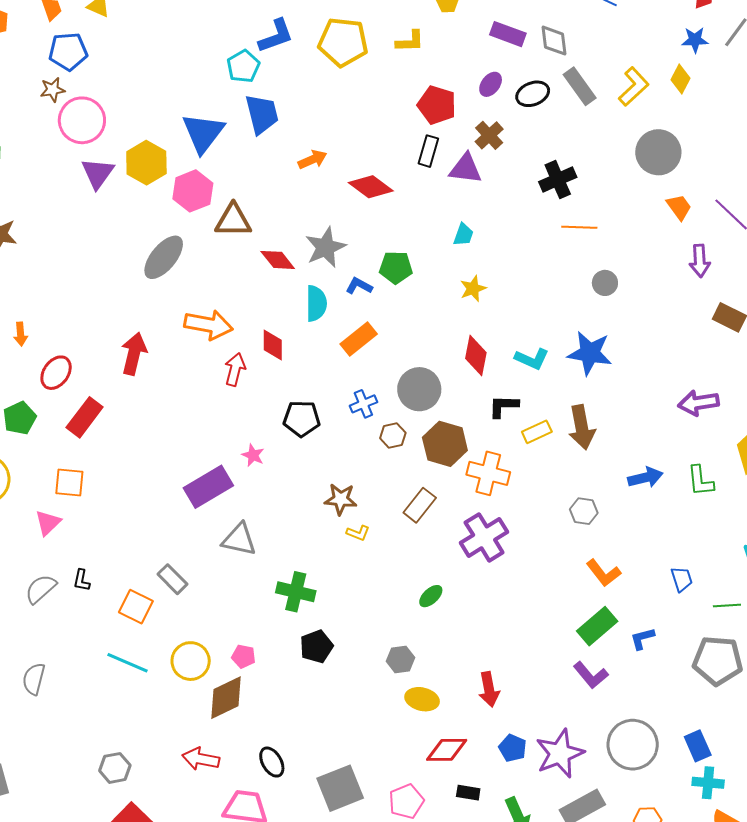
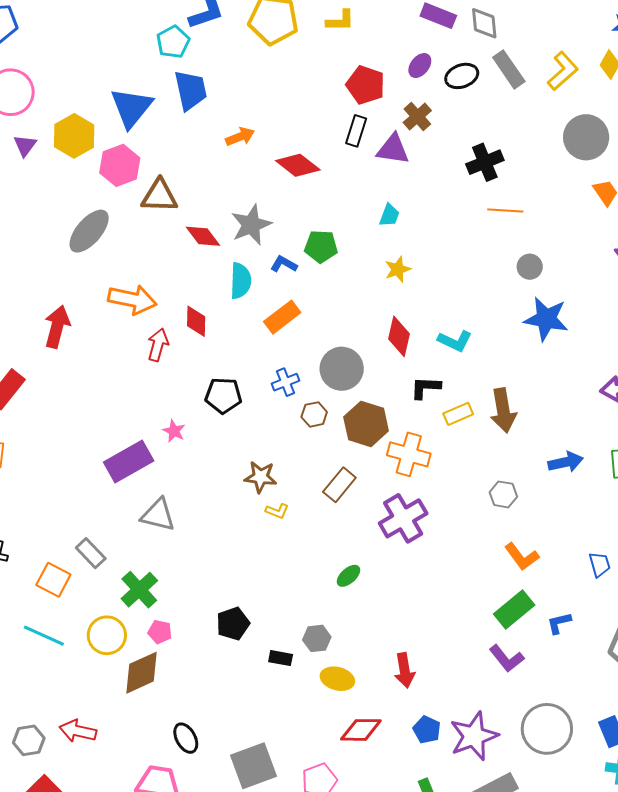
purple triangle: (98, 173) -> (25, 145), size x0.7
blue star: (590, 353) -> (546, 319), moved
green cross: (296, 592) -> (139, 590), moved, turned 33
red arrow: (201, 759) -> (78, 731), moved
black rectangle: (468, 793) -> (281, 658), moved

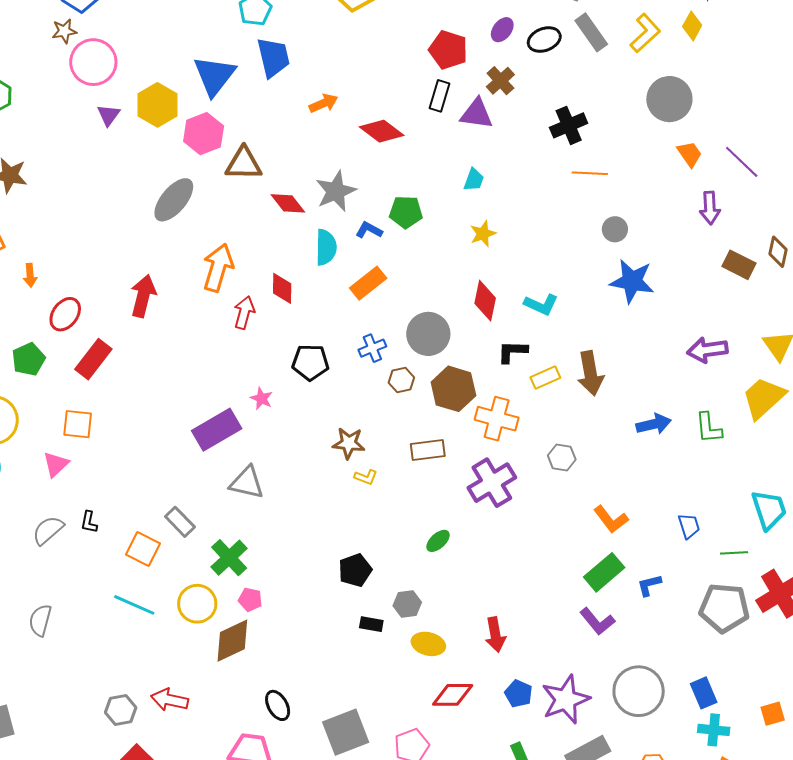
orange arrow: (132, 300) -> (218, 268), turned -84
brown rectangle: (339, 485) -> (428, 450), turned 44
gray hexagon: (503, 494) -> (562, 457), moved
black pentagon: (233, 624) -> (355, 570), moved

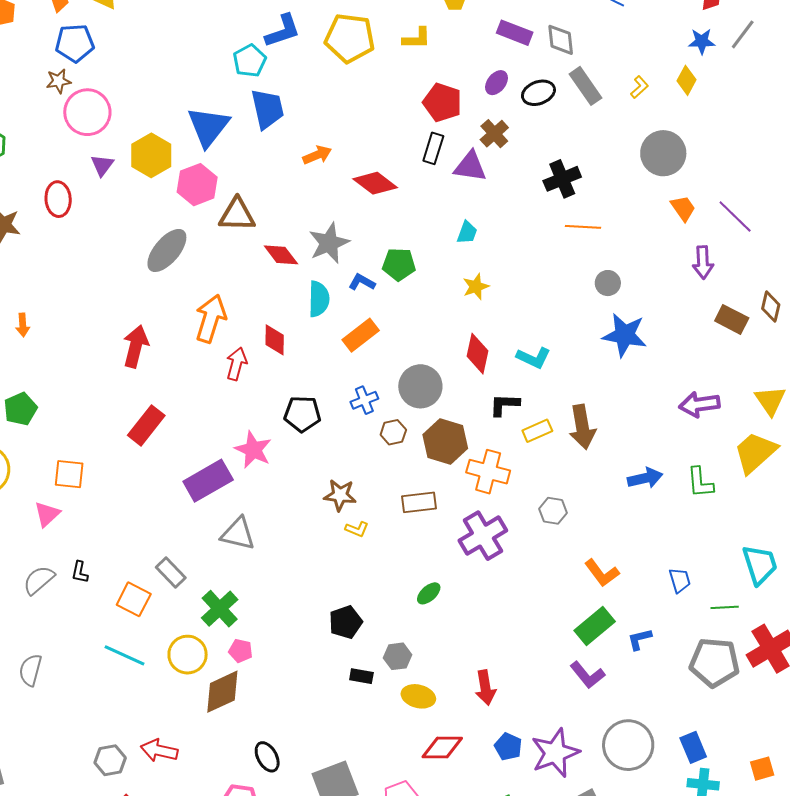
yellow L-shape: (645, 33) -> (639, 87), size x0.6
red ellipse: (65, 314) -> (58, 199), moved, turned -40
red rectangle: (93, 359) -> (146, 425), moved
pink star: (262, 399) -> (253, 450), size x1.6

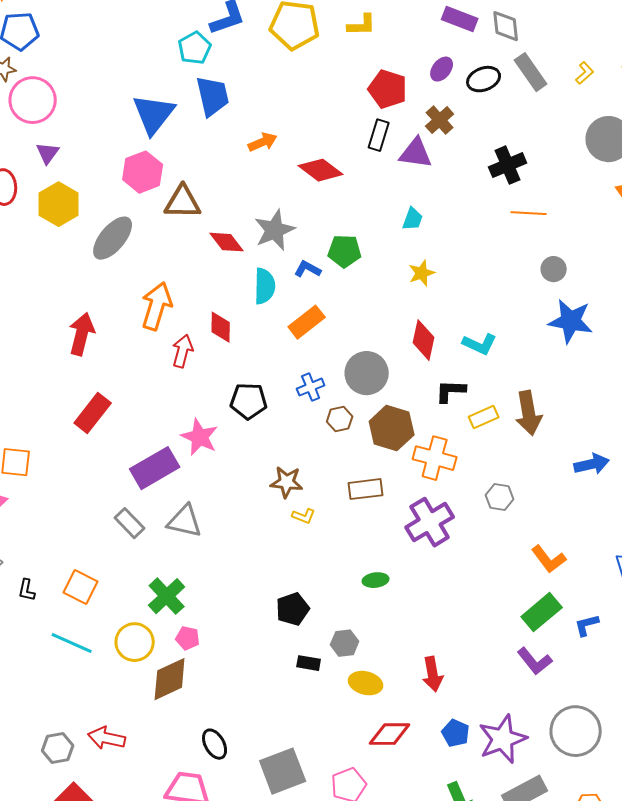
yellow hexagon: (151, 155) -> (59, 204), moved
black L-shape: (80, 572) -> (27, 590), moved
gray rectangle: (171, 572) -> (130, 523), moved
green ellipse: (429, 593) -> (376, 580), turned 35

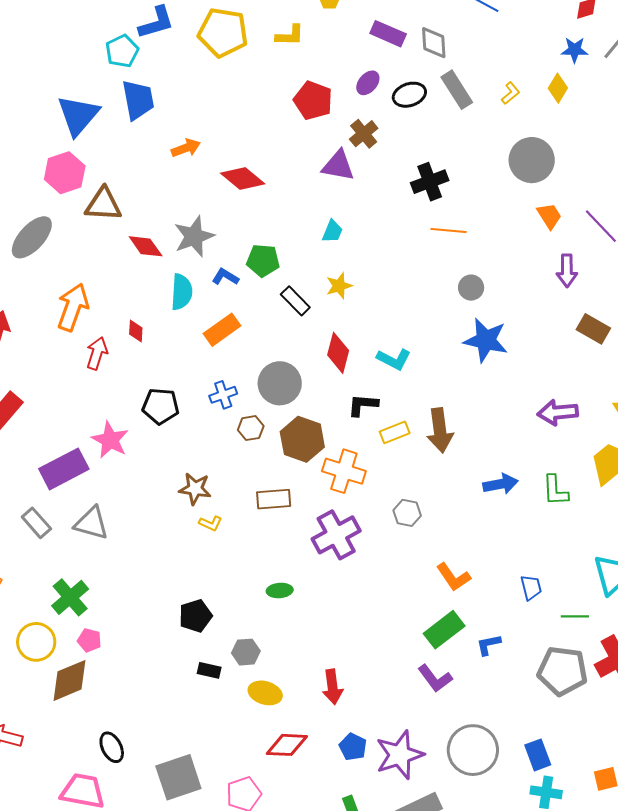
black rectangle: (379, 135) -> (295, 301), moved, turned -64
red diamond: (221, 327) -> (136, 331), size x0.7

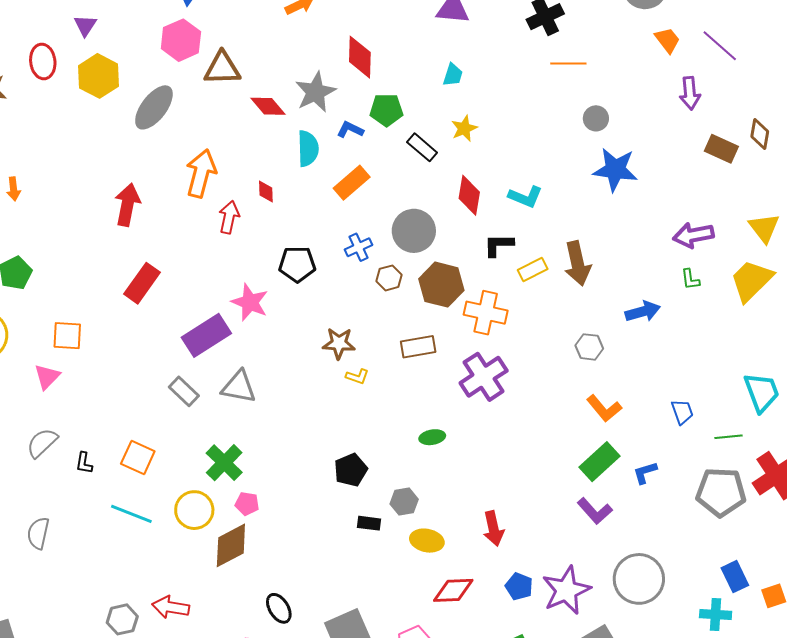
red diamond: (243, 178) -> (360, 57), moved, turned 57
green L-shape: (555, 490) -> (690, 279), moved, size x0.7
gray hexagon: (407, 513) -> (589, 347), moved
blue rectangle: (538, 755) -> (735, 577), moved

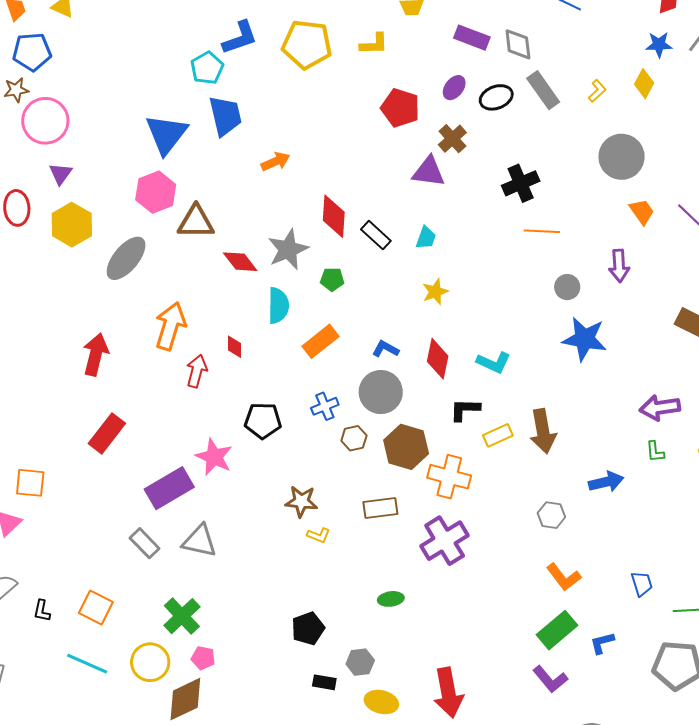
purple arrow: (690, 93) -> (619, 266), moved
green pentagon: (386, 110) -> (332, 279), moved, size x0.7
blue L-shape: (350, 130) -> (386, 349), moved
black rectangle: (422, 147) -> (376, 235), moved
red arrow: (493, 529) -> (448, 693), size x1.4

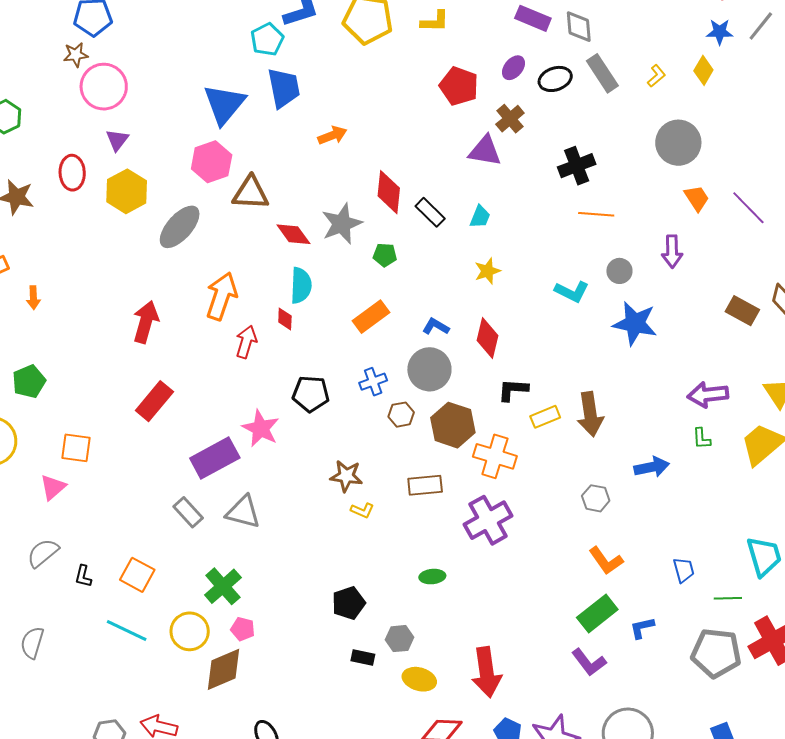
cyan semicircle: (278, 306) -> (301, 286), moved
cyan L-shape: (494, 362) -> (572, 292), moved

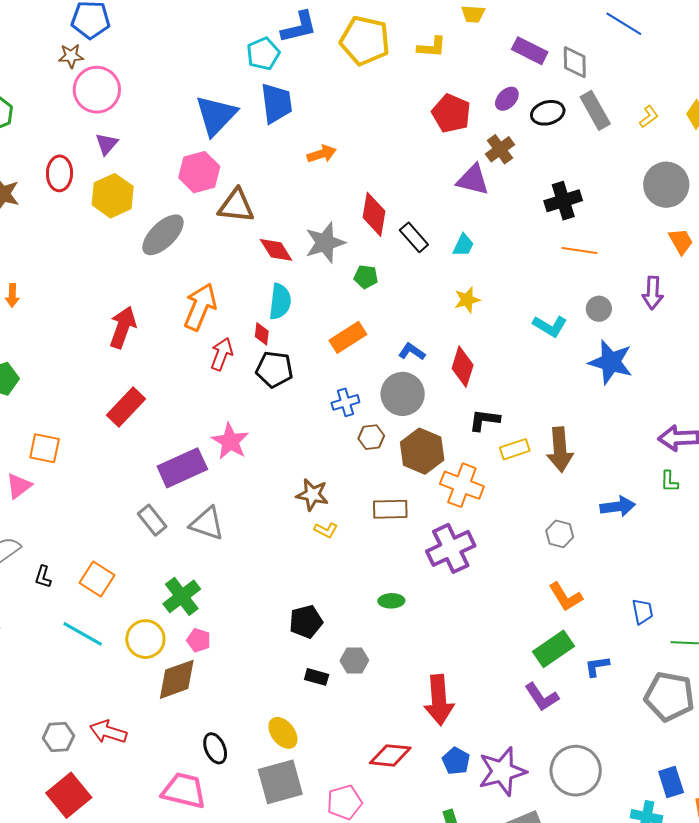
black pentagon: (311, 394) -> (274, 369), moved
yellow ellipse: (419, 679) -> (283, 733), moved, turned 32

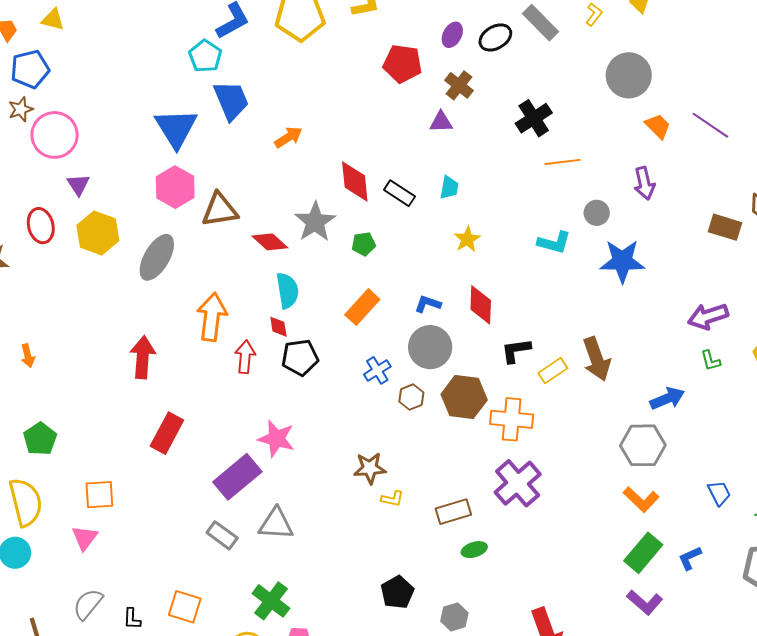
purple triangle: (473, 180) -> (441, 122), size x0.7
brown rectangle: (390, 509) -> (453, 512), moved
gray hexagon: (560, 534) -> (643, 445), moved, size x1.6

